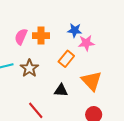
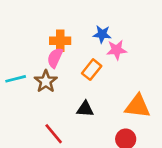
pink semicircle: (21, 37) -> (55, 58), moved
orange triangle: (92, 81) -> (138, 106), moved, turned -40

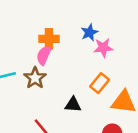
blue star: (102, 34) -> (89, 32), turned -30
orange rectangle: (92, 70) -> (100, 83), moved

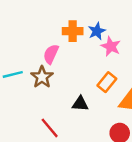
orange cross: (49, 39) -> (73, 31), moved
pink star: (103, 48) -> (111, 46), turned 30

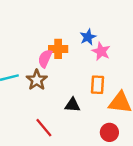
orange cross: (73, 31) -> (58, 49), moved
orange rectangle: (107, 82) -> (98, 85), turned -36

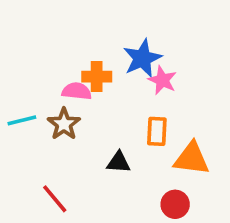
blue star: (88, 37) -> (142, 58), size x1.5
pink semicircle: (45, 58) -> (77, 91), turned 72
red line: (44, 128) -> (55, 199), moved

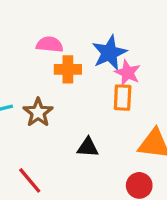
pink semicircle: (77, 91) -> (50, 44), moved
orange rectangle: (157, 131) -> (123, 98), moved

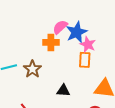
pink semicircle: (50, 44) -> (60, 27), moved, turned -49

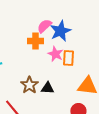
pink star: (88, 44) -> (55, 54), moved
brown star: (32, 69) -> (29, 85), moved

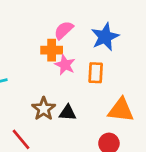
blue star: (60, 31) -> (105, 37), moved
pink star: (55, 54) -> (65, 65), moved

